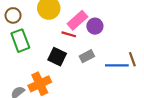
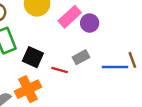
red line: (69, 34) -> (60, 70), moved
black square: (57, 57) -> (33, 57), moved

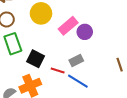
blue line: (115, 67) -> (78, 81), moved, turned 30

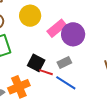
purple circle: (85, 32) -> (73, 34), size x1.5
black square: (36, 59) -> (36, 63), moved

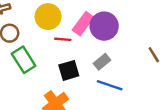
black square: (36, 63) -> (69, 70), turned -30
red line: (46, 72) -> (63, 39), moved

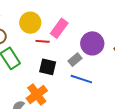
purple circle: (104, 26) -> (92, 43), moved
black square: (69, 70) -> (48, 67), turned 30

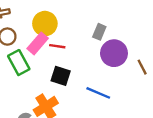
pink rectangle: (59, 28) -> (38, 43), moved
gray rectangle: (75, 60) -> (99, 32), moved, turned -32

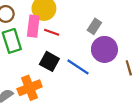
pink rectangle: (38, 43) -> (33, 26), turned -45
blue line: (98, 93) -> (78, 67), moved

